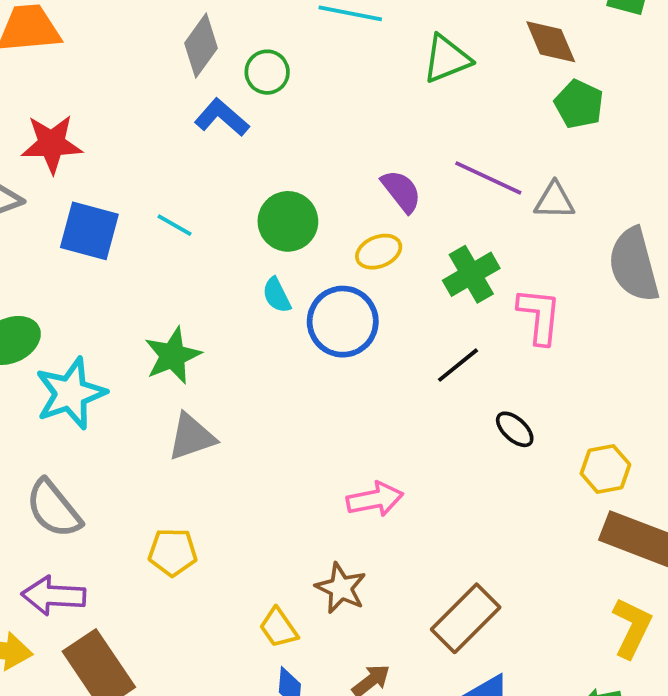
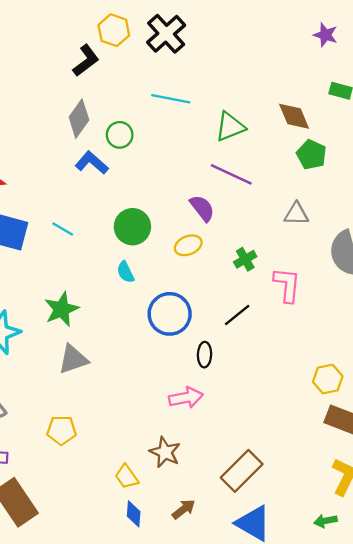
purple line: (488, 178) -> (231, 174), moved
green cross: (471, 274) -> (245, 259), size x0.7
blue circle: (343, 322) -> (170, 314), moved
black ellipse: (515, 429) -> (205, 355), moved, turned 50

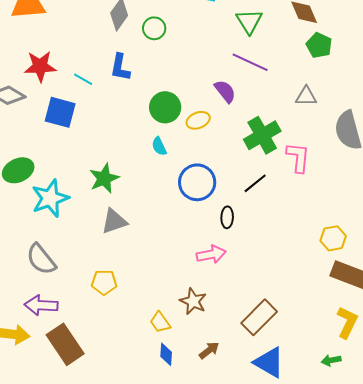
green triangle: (230, 127) -> (249, 21), turned -40
blue L-shape: (92, 163) -> (120, 67), moved, turned -120
cyan line: (63, 229) -> (83, 79), moved
yellow ellipse: (188, 245) -> (198, 120), moved
green cross: (245, 259) -> (262, 135), size x1.8

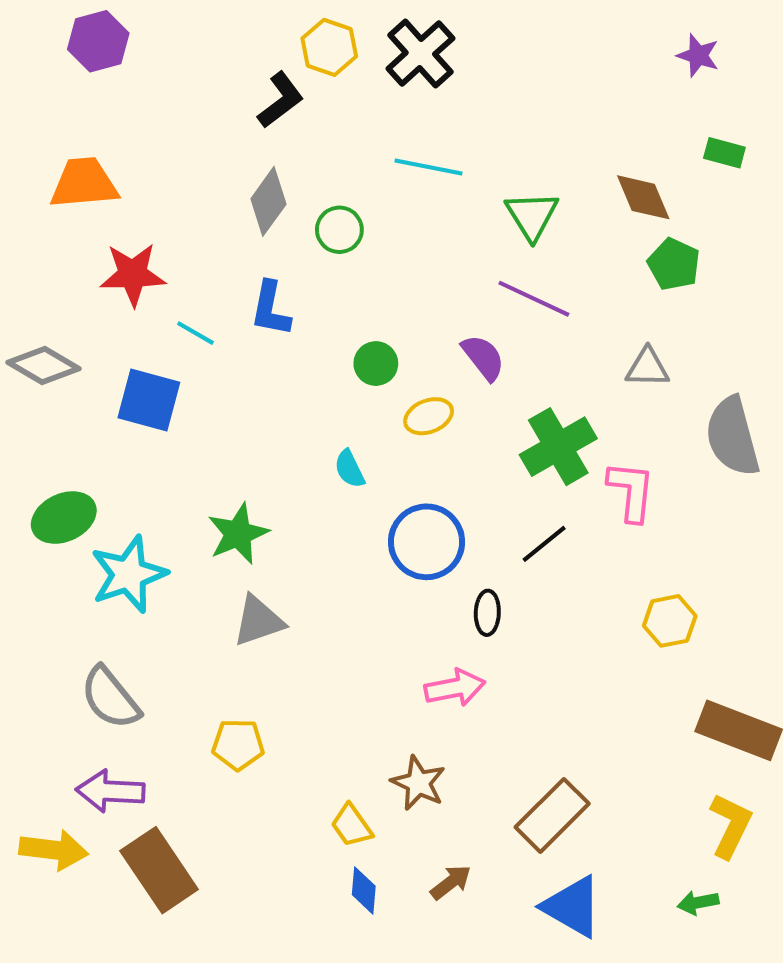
red star: (40, 66) -> (133, 274), moved
green circle: (165, 107) -> (376, 364), moved, size x0.7
yellow hexagon: (333, 238) -> (670, 621), moved

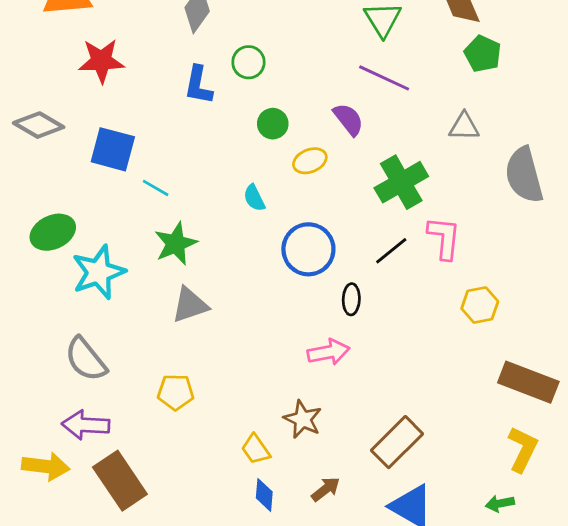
green circle: (339, 230) -> (248, 62), moved
cyan line: (195, 333) -> (156, 188), moved
pink L-shape: (631, 491) -> (444, 238), moved

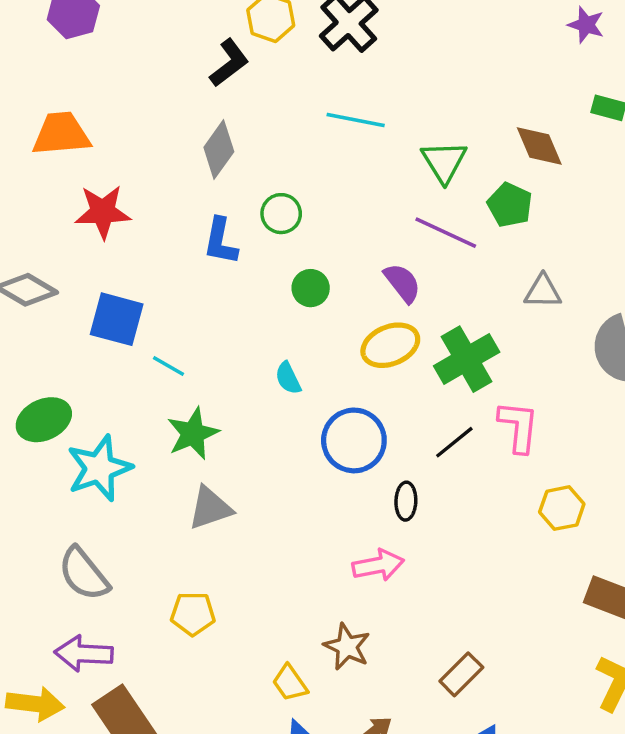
green pentagon: (483, 54) -> (510, 205), moved
yellow ellipse: (310, 161) -> (390, 345), moved, size x1.4
brown rectangle: (397, 442) -> (461, 674), size x0.7

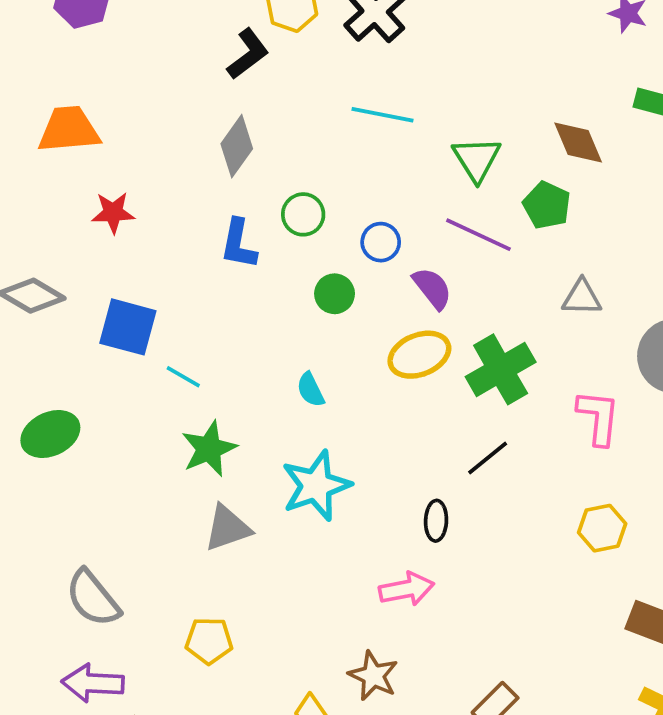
red star: (103, 212) -> (113, 213), size x0.7
pink L-shape: (518, 427) -> (598, 417), moved
blue circle: (354, 440) -> (381, 242), moved, size x0.6
cyan star: (99, 468) -> (316, 486), moved

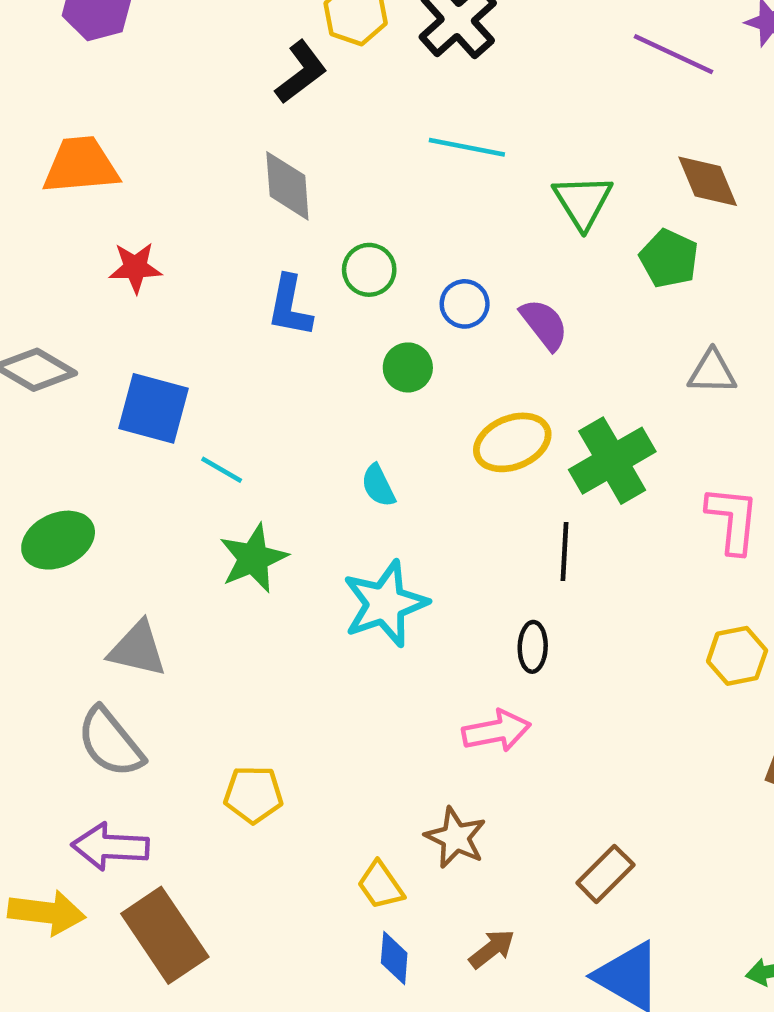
gray diamond: (237, 146) -> (287, 186), turned -40
purple line: (478, 235) -> (674, 54), moved
purple semicircle: (432, 288) -> (544, 324), moved
black line: (488, 458) -> (565, 551), moved, turned -48
gray triangle: (228, 528) -> (138, 649), moved, turned 32

